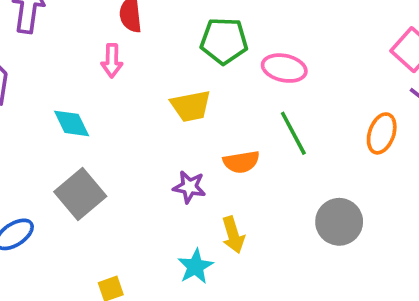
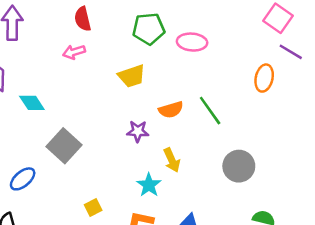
pink arrow: (112, 61) -> (74, 52), turned 80
cyan diamond: (72, 123) -> (32, 103), moved
green line: (293, 133) -> (210, 111), moved
gray circle: (339, 222) -> (239, 166), moved

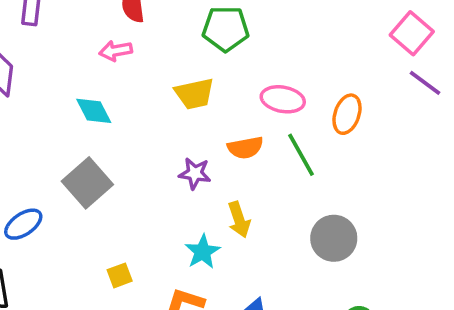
pink ellipse: (192, 42) -> (283, 99), moved
orange ellipse: (264, 78) -> (347, 114), moved
cyan diamond: (32, 103) -> (94, 111), moved

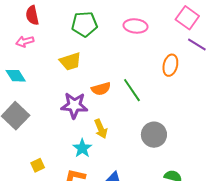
pink ellipse: (283, 99) -> (136, 26), moved
orange ellipse: (347, 114) -> (170, 65), moved
purple star: (195, 173) -> (74, 105), size x1.5

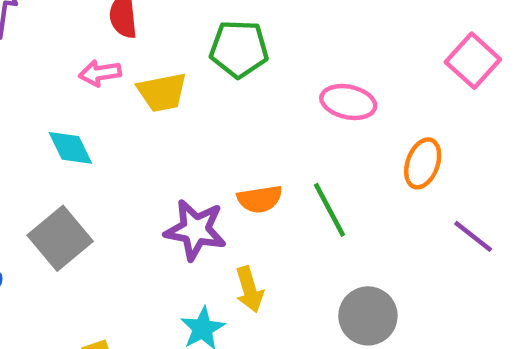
pink ellipse: (136, 26) -> (348, 102), moved
purple line: (197, 45) -> (473, 236), moved
yellow trapezoid: (70, 61) -> (162, 92), moved

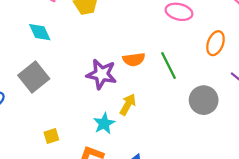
yellow arrow: (249, 289) -> (128, 104), turned -135
gray circle: (368, 316) -> (204, 100), moved

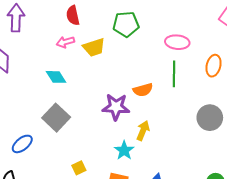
green line: (169, 65) -> (174, 74), moved, turned 35

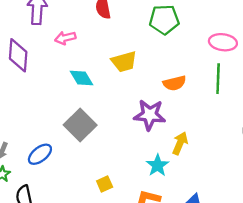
pink arrow: (65, 42) -> (65, 38), moved
yellow trapezoid: (94, 47) -> (124, 62), moved
orange semicircle: (143, 90) -> (174, 83), moved

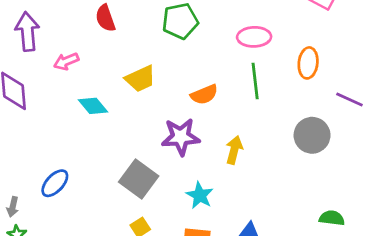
gray square: (80, 125) -> (139, 179), moved
yellow arrow: (180, 143) -> (234, 150), moved
blue ellipse: (40, 154) -> (55, 183), moved

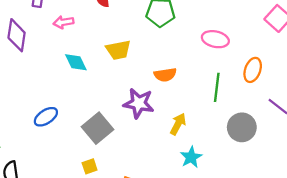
green line: (255, 81) -> (217, 87), moved
blue ellipse: (55, 183) -> (46, 117), moved
cyan star: (200, 195) -> (191, 157), moved

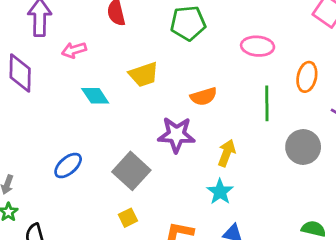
cyan star: (191, 157) -> (220, 192), moved

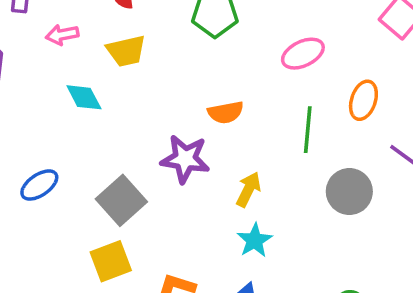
pink ellipse: (258, 46) -> (303, 54), turned -36
yellow trapezoid: (144, 74) -> (126, 51), moved
cyan star: (220, 192) -> (255, 240), moved
yellow square: (128, 218) -> (111, 261), size x1.6

